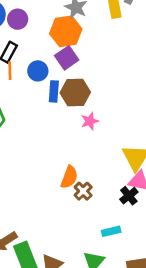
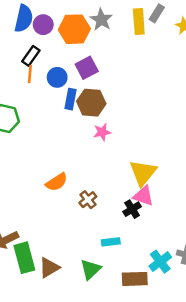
orange hexagon: (66, 31) -> (74, 29), moved
orange semicircle: (69, 177) -> (57, 182), moved, turned 30

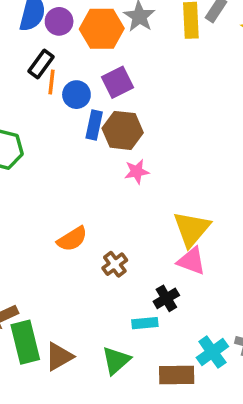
orange line: (30, 74) -> (52, 82), moved
black cross: (132, 209) -> (166, 298), moved

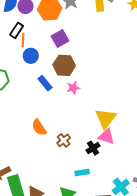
blue circle: (76, 95) -> (31, 56), moved
blue rectangle: (94, 125) -> (45, 83), moved, turned -49
orange semicircle: (72, 239) -> (39, 127), turned 90
black cross: (166, 298) -> (93, 148), moved

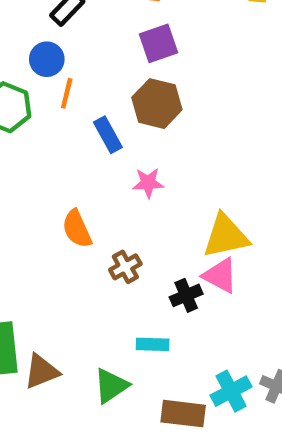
orange line: (23, 40) -> (67, 93), moved
blue circle: (31, 56) -> (47, 59), moved
pink star: (73, 88) -> (148, 183), moved
yellow triangle: (106, 118) -> (226, 236), turned 30

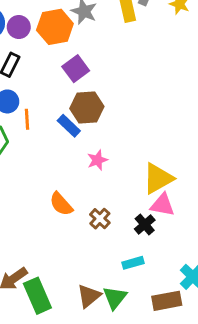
blue rectangle: (108, 135) -> (69, 126), moved
brown triangle: (41, 371) -> (89, 296), moved

